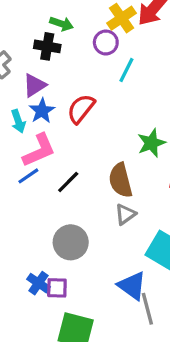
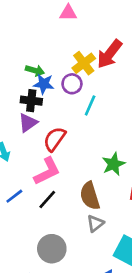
black cross: (47, 46) -> (31, 101), moved
purple triangle: (35, 85) -> (28, 123), moved
blue star: (42, 111) -> (44, 84), moved, turned -30
pink L-shape: (39, 150) -> (47, 171), moved

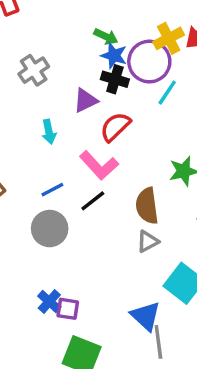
purple circle: (72, 84) -> (149, 62), size x1.6
black cross: (31, 101) -> (115, 79), moved
pink L-shape: (47, 171) -> (99, 165), turned 64
gray circle: (52, 249) -> (50, 229), moved

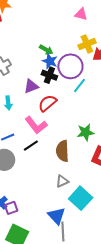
yellow cross: (169, 38) -> (87, 44), moved
gray triangle: (148, 241) -> (62, 181), moved
purple square: (68, 309) -> (11, 208), turned -32

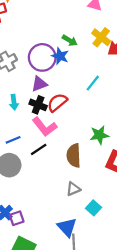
yellow cross: (87, 44) -> (101, 37), turned -30
green arrow: (46, 50) -> (70, 40), moved
purple circle: (70, 66) -> (42, 57), moved
black cross: (49, 75) -> (38, 105), moved
cyan square: (81, 198) -> (94, 208), size x0.6

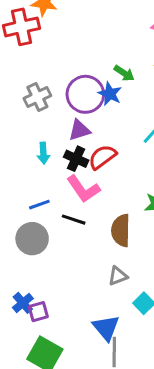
black line: (39, 149) -> (74, 220), turned 49

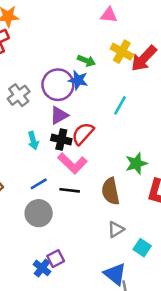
purple square: (38, 312) -> (56, 259), moved

